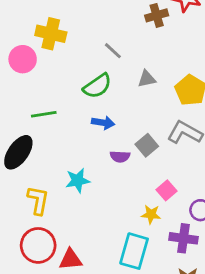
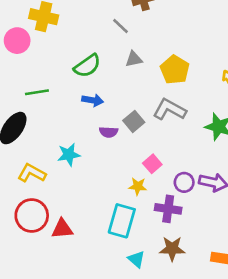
gray line: (113, 51) -> (120, 26), moved
yellow L-shape: (38, 200) -> (32, 173), turned -72

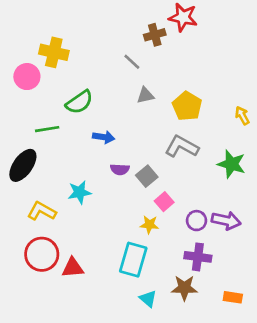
green semicircle: (87, 66) -> (79, 102), moved
gray square: (134, 121) -> (147, 176), moved
purple cross: (168, 209) -> (198, 257), moved

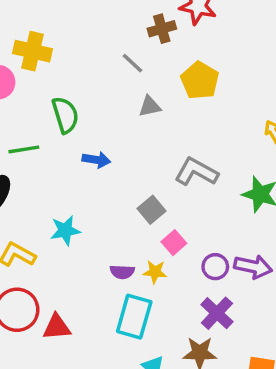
green semicircle: (79, 102) -> (65, 115), turned -72
yellow pentagon: (187, 106) -> (200, 80), moved
purple semicircle: (120, 169) -> (122, 272), moved
purple cross: (198, 257) -> (217, 313), turned 35

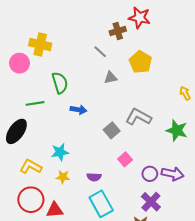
gray square: (151, 210) -> (112, 130), moved
yellow star: (155, 272) -> (63, 177), moved
cyan rectangle: (134, 317) -> (101, 204), turned -45

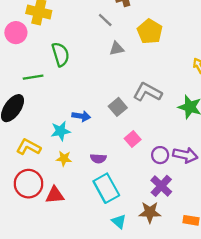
blue arrow: (78, 110) -> (81, 116), moved

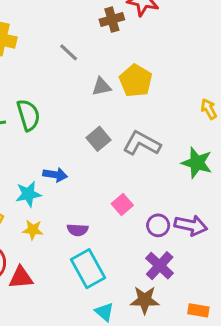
gray line: (105, 20) -> (69, 52), moved
yellow pentagon: (150, 31) -> (136, 81), moved
green semicircle: (61, 54) -> (28, 115), moved
gray square: (118, 107) -> (98, 139), moved

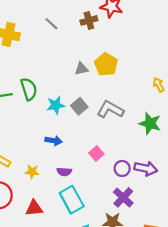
gray line: (69, 52) -> (51, 24), moved
blue arrow: (55, 175) -> (53, 141), moved
cyan star: (28, 194) -> (56, 105), moved
red triangle: (21, 278) -> (34, 208), moved

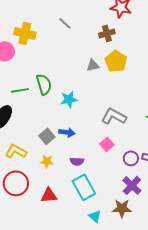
brown cross: (89, 20) -> (107, 33), moved
gray square: (79, 106) -> (47, 136), moved
gray L-shape: (110, 109) -> (114, 116), moved

